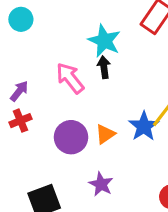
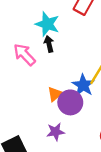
purple circle: (71, 137) -> (70, 102), moved
purple star: (101, 184) -> (56, 132), turned -30

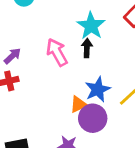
blue star: (83, 85) -> (98, 89), moved

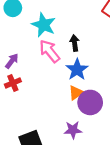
cyan star: (91, 26) -> (44, 25), moved
blue star: (98, 89) -> (77, 70), moved

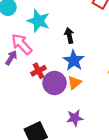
pink arrow: (50, 51) -> (22, 44), moved
red cross: (13, 83) -> (38, 71), moved
purple circle: (90, 102) -> (55, 83), moved

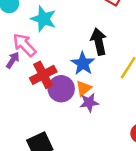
black arrow: (69, 36) -> (99, 42), moved, size x1.5
red cross: (38, 71) -> (43, 75), size x1.5
purple star: (75, 118) -> (89, 103), moved

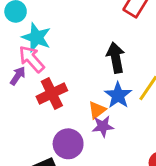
cyan star: (44, 19) -> (36, 37), moved
blue star: (83, 64) -> (118, 95), moved
purple circle: (61, 89) -> (68, 144), moved

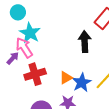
black arrow: (116, 58) -> (85, 42), moved
orange triangle: (97, 110) -> (66, 78), moved

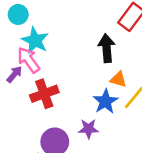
orange triangle: (66, 78) -> (118, 79), moved, turned 48

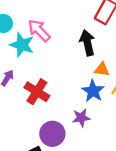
pink arrow: (29, 60) -> (39, 30), moved
red cross: (44, 94) -> (37, 92), turned -30

